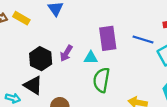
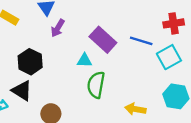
purple rectangle: (108, 38) -> (103, 40), turned -40
purple arrow: (66, 53) -> (58, 28), moved

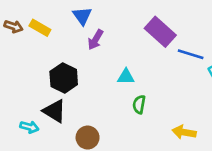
purple rectangle: (103, 40) -> (160, 32), moved
green semicircle: (96, 85) -> (139, 104), size x0.6

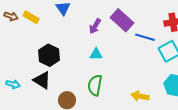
purple arrow: (95, 40) -> (95, 26), moved
green semicircle: (139, 104) -> (95, 85), moved, size x1.5
cyan arrow: (29, 127) -> (13, 84), moved

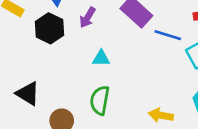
purple arrow: (95, 26) -> (88, 17), moved
black hexagon: (49, 55) -> (49, 28), moved

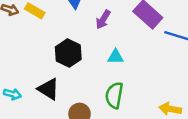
black hexagon: (49, 28) -> (68, 53), moved

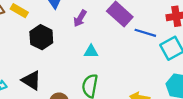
black hexagon: (68, 53) -> (41, 37), moved

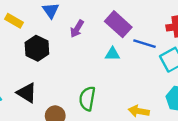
cyan triangle: (91, 52) -> (112, 54), moved

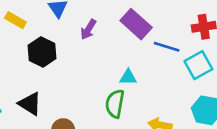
cyan triangle: (112, 54) -> (128, 77), moved
green semicircle: (87, 99) -> (115, 104), moved

